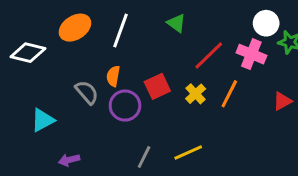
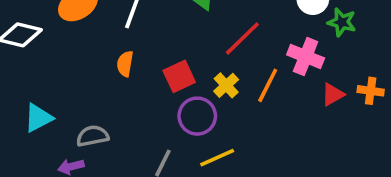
pink cross: (251, 54) -> (306, 56), moved
gray semicircle: (87, 92) -> (92, 136), moved, turned -60
purple circle: (125, 106) -> (197, 116), moved

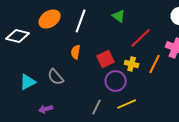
yellow cross: (226, 85) -> (132, 64), turned -32
gray semicircle: (92, 136) -> (56, 77), moved, turned -120

